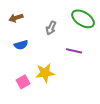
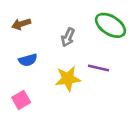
yellow star: (45, 73) -> (68, 79), moved
pink square: (23, 82) -> (21, 100), moved

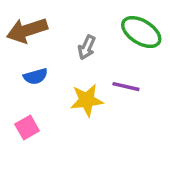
brown arrow: (21, 24) -> (27, 30), size x1.6

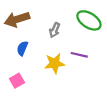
blue semicircle: (36, 76) -> (22, 48), turned 128

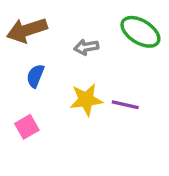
gray arrow: (55, 30) -> (86, 47), turned 56
purple line: (79, 55) -> (125, 105), moved

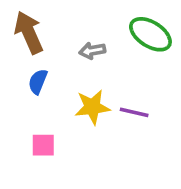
brown arrow: (27, 30) -> (29, 32), turned 84
pink square: (27, 127) -> (43, 145), moved, turned 30

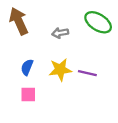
blue semicircle: (38, 82) -> (27, 67), moved

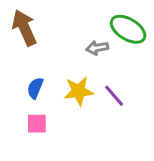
gray arrow: (60, 33) -> (97, 48), moved
purple line: (87, 73) -> (114, 96), turned 36

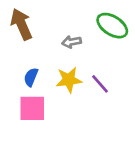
gray arrow: (97, 48) -> (72, 42), moved
pink square: (37, 124) -> (32, 108), size x1.5

